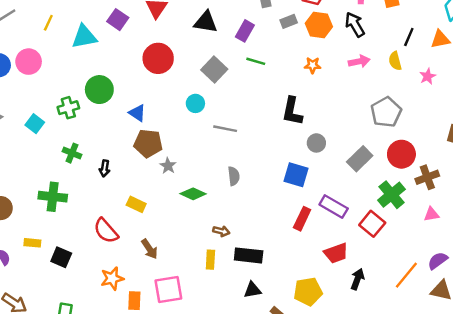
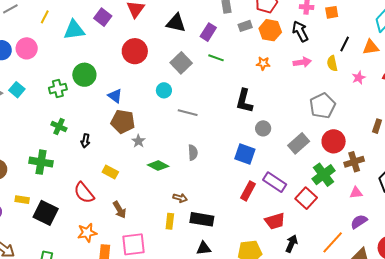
cyan square: (35, 124) -> (17, 90), moved
black square: (61, 257) -> (46, 213), size x1.4
purple semicircle: (438, 261) -> (359, 222), moved

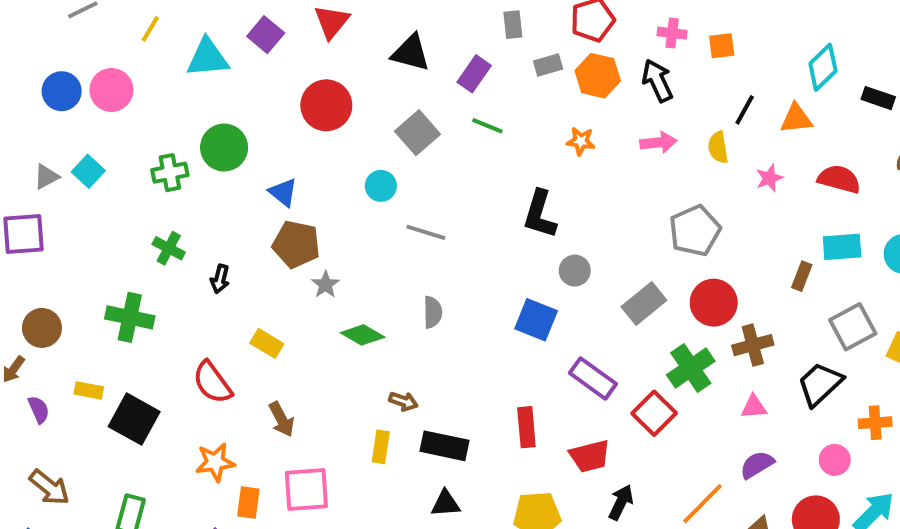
red rectangle: (248, 191) -> (526, 427), moved, turned -36

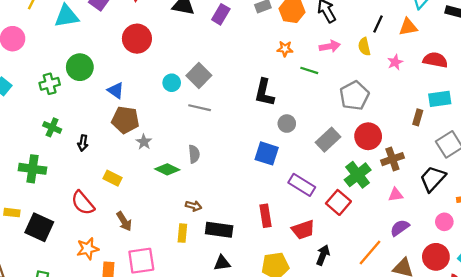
green line: (487, 126) -> (309, 70), moved
gray square: (418, 133) -> (199, 75), moved
gray semicircle: (433, 312) -> (194, 154), moved

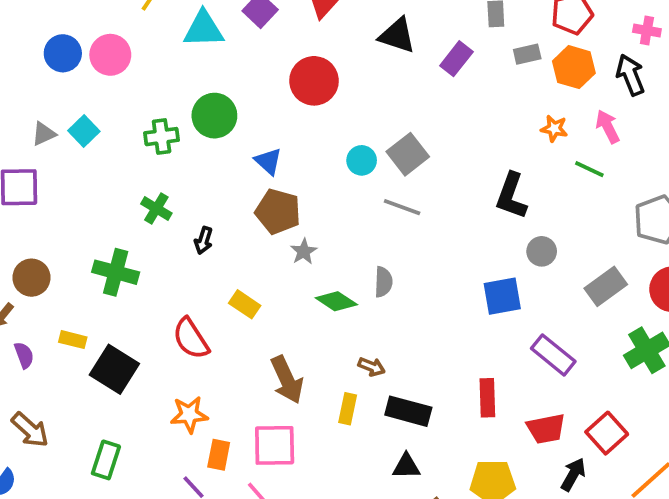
pink arrow: (330, 46) -> (608, 127), moved, turned -114
blue square: (267, 153) -> (502, 296), turned -35
red square: (338, 202) -> (607, 433), moved
brown arrow: (124, 221) -> (287, 380), moved, size x1.4

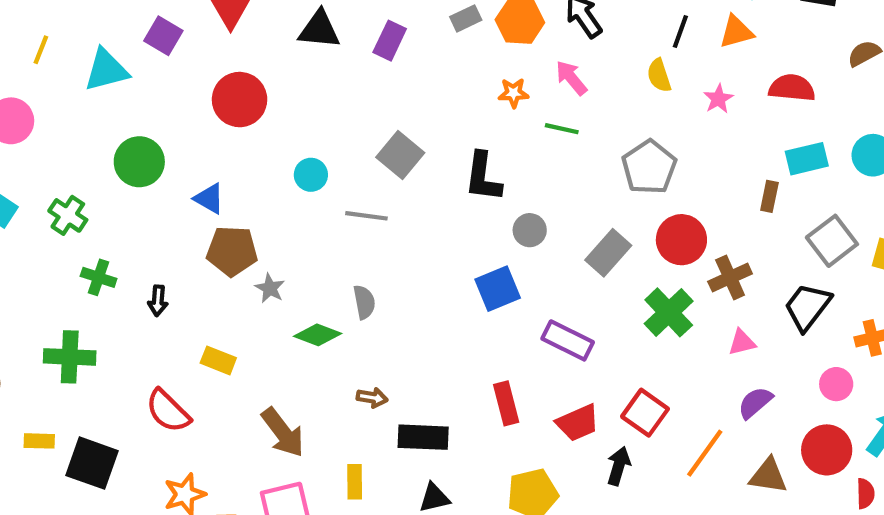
green cross: (162, 137) -> (68, 215), moved, turned -36
gray square: (408, 154) -> (400, 155), moved
yellow rectangle: (348, 409) -> (355, 482), moved

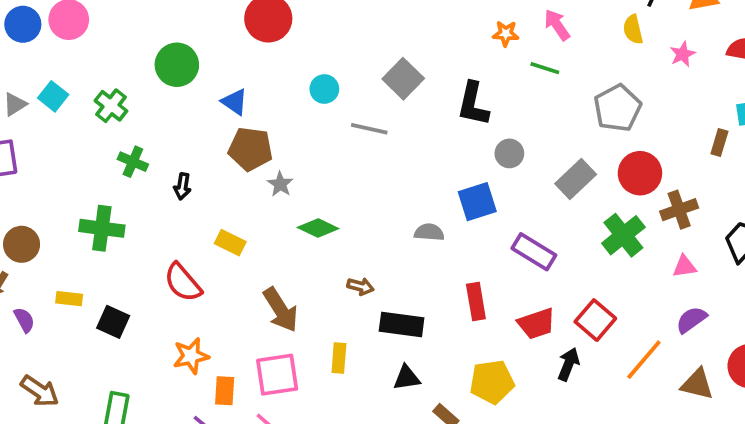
gray semicircle: (364, 302) -> (429, 232), moved, turned -80
black square: (92, 463) -> (113, 322), size x0.7

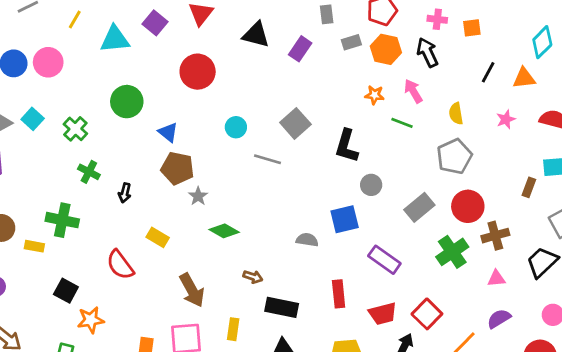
yellow semicircle: (633, 29) -> (456, 114), moved
yellow rectangle: (69, 299) -> (34, 246), moved
orange star: (191, 356) -> (91, 320), moved

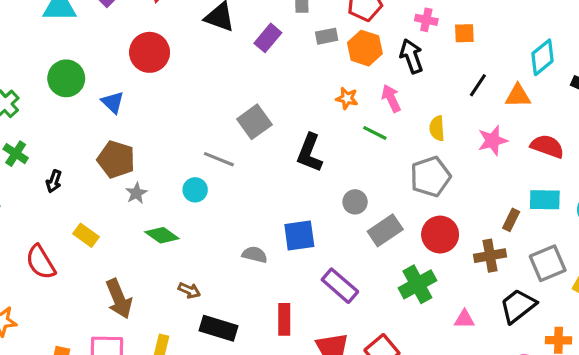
pink star: (506, 119) -> (493, 141), size x1.4
cyan circle: (236, 127) -> (195, 190), moved
blue triangle: (168, 132) -> (113, 102), moved
gray circle: (371, 185) -> (355, 202), moved
brown cross: (495, 236) -> (490, 256), moved

